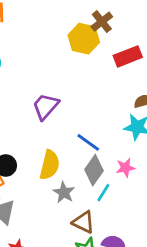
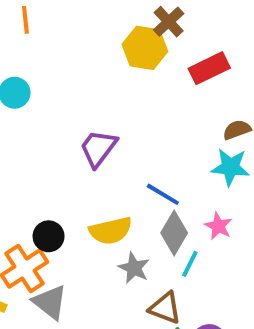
yellow semicircle: (50, 165) -> (111, 231), turned 68
pink star: (125, 168) -> (218, 226), turned -30

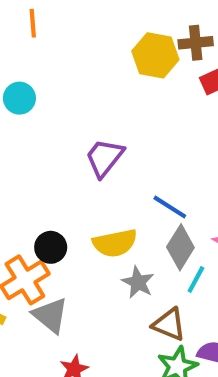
brown cross: (169, 22) -> (196, 43), moved, turned 36

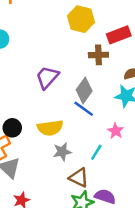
brown cross: (196, 43) -> (98, 55), moved
gray diamond: (180, 247) -> (84, 90), moved
gray star: (138, 282) -> (62, 152), turned 30

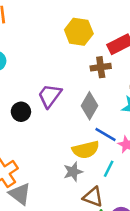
blue line: (84, 109) -> (106, 134), moved
black circle: (12, 128) -> (21, 112), moved
yellow semicircle: (50, 128) -> (86, 150), moved

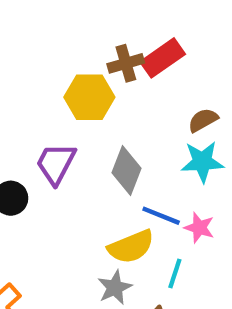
yellow hexagon: (79, 32) -> (89, 97), moved
brown cross: (101, 67) -> (126, 63), moved

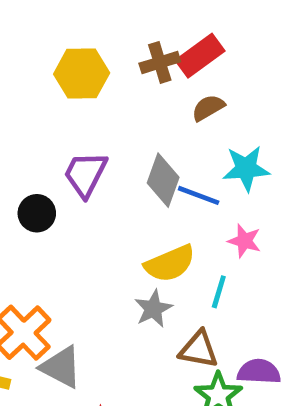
yellow hexagon: (89, 97) -> (82, 74), moved
brown semicircle: (203, 120) -> (208, 108), moved
blue line: (161, 216) -> (199, 195), moved

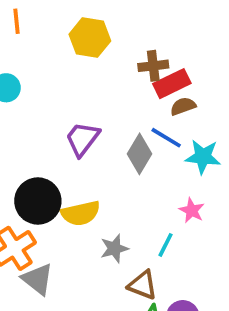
red rectangle: (200, 56) -> (172, 84), moved
yellow hexagon: (82, 74) -> (90, 38), moved
blue line: (199, 195) -> (166, 138), moved
black circle: (37, 213) -> (38, 201), moved, size x1.6
yellow semicircle: (170, 264) -> (81, 213), moved

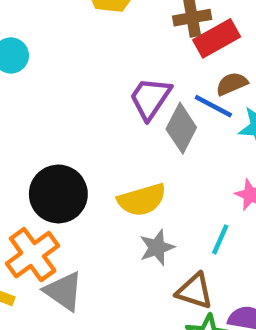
brown semicircle: (183, 106) -> (232, 84), moved
purple trapezoid: (82, 139) -> (150, 98), moved
yellow semicircle: (81, 213) -> (142, 200), moved

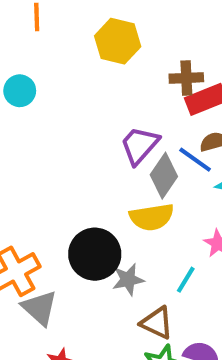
black circle: (58, 194) -> (95, 254), moved
yellow semicircle: (142, 200) -> (152, 217), moved

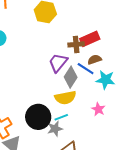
brown cross: (186, 78) -> (76, 44), moved
cyan line: (186, 280) -> (61, 117), moved, turned 40

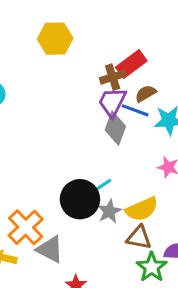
purple trapezoid: (58, 63) -> (112, 102), moved
yellow semicircle: (65, 98) -> (142, 209), moved
cyan line: (61, 117) -> (102, 186), moved

